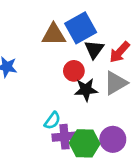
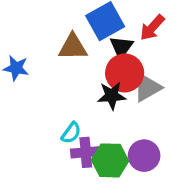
brown triangle: (54, 35) -> (73, 47), moved
red arrow: (120, 52) -> (152, 28), moved
red circle: (74, 71) -> (125, 73), moved, size x1.5

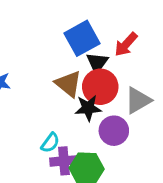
brown triangle: (73, 47) -> (68, 84), moved, turned 40
gray triangle: (147, 88) -> (138, 100), moved
purple circle: (144, 156) -> (114, 131), moved

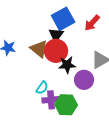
black triangle: (97, 63) -> (56, 35), moved
brown triangle: (68, 84) -> (39, 49), moved
red circle: (100, 87) -> (56, 51), moved

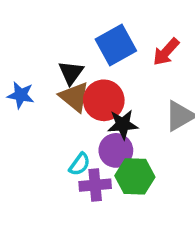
black triangle: (56, 35) -> (71, 73), moved
purple circle: (84, 80) -> (116, 150), moved
green hexagon: (66, 105) -> (135, 176), moved

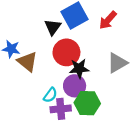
black triangle: (71, 73) -> (53, 27), moved
brown triangle: (74, 97) -> (27, 62), moved

